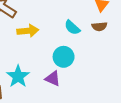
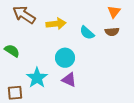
yellow arrow: (28, 31) -> (56, 24), moved
cyan circle: (64, 57) -> (65, 58), moved

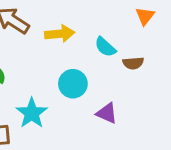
brown semicircle: (112, 32) -> (133, 63), moved
purple triangle: (69, 80) -> (107, 113), moved

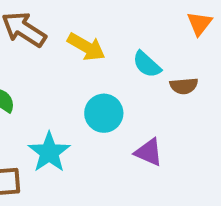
yellow arrow: (60, 34) -> (86, 47), turned 36

